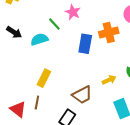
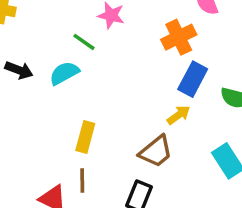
blue rectangle: (85, 44) -> (193, 79), moved, turned 30
yellow arrow: (109, 80) -> (179, 115), moved

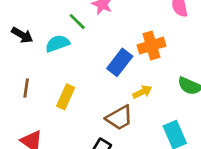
orange cross: (179, 37) -> (151, 46), moved
blue rectangle: (193, 79) -> (120, 62), moved
brown line: (82, 180) -> (26, 88), moved

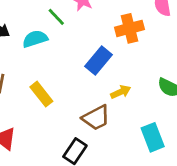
orange cross: (151, 46) -> (130, 28), moved
yellow rectangle: (66, 97) -> (41, 94), turned -65

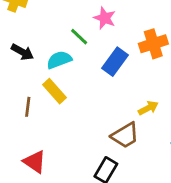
blue rectangle: (98, 61) -> (115, 62), moved
yellow rectangle: (41, 94) -> (55, 91), moved

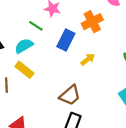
yellow arrow: (148, 108) -> (88, 59), moved
brown trapezoid: (125, 135) -> (70, 95), moved

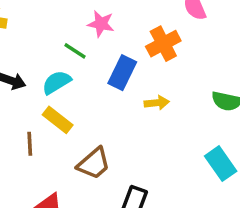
yellow arrow: (88, 59) -> (157, 103), turned 32
brown trapezoid: (70, 95) -> (94, 163), moved

